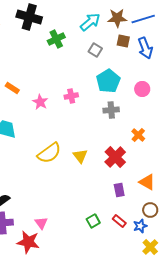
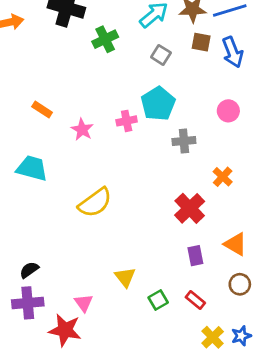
cyan pentagon: (108, 81) -> (158, 104), moved
yellow triangle: (80, 156) -> (125, 277), moved
blue star: (140, 226) -> (241, 336), moved
yellow cross: (150, 247) -> (213, 337), moved

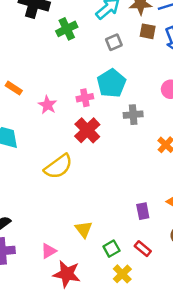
gray square: (161, 55) -> (114, 42), turned 35
red cross: (190, 208) -> (87, 130), moved
pink triangle: (84, 303) -> (49, 251), turned 35
red star: (65, 330) -> (67, 274), moved
yellow cross: (213, 337) -> (122, 274), moved

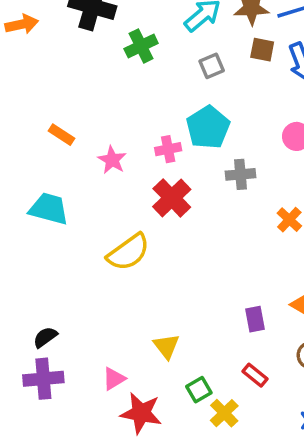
green square: (111, 249) -> (199, 390), moved

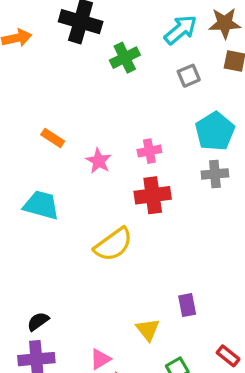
cyan pentagon: (208, 127) -> (215, 131), moved
red cross: (172, 198) -> (153, 195), turned 36
purple rectangle: (255, 319) -> (187, 305), moved

